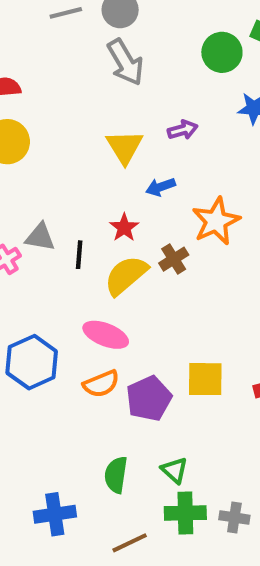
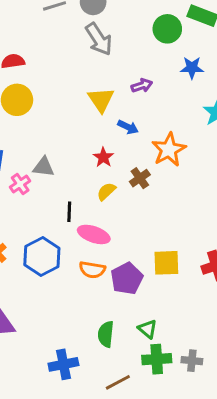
blue arrow: (161, 187) -> (128, 127), turned -132
black line: (79, 255) -> (69, 212), moved
yellow semicircle: (126, 275) -> (106, 191), size x0.6
orange semicircle: (101, 384) -> (92, 270), turned 35

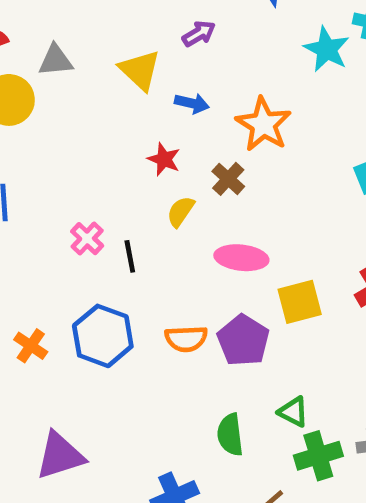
gray triangle: (44, 167) -> (56, 60), moved
pink cross: (20, 184) -> (87, 239), moved
pink ellipse: (94, 234) -> (241, 258), moved

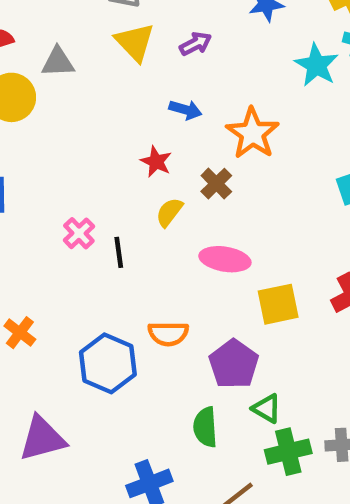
yellow triangle: (140, 70) -> (135, 42), moved
blue hexagon: (103, 336) -> (108, 363), moved
purple pentagon: (243, 340) -> (234, 364), moved

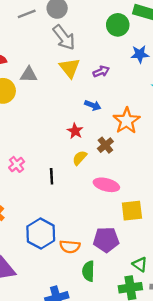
pink cross: (79, 233) -> (17, 164), moved
orange semicircle: (168, 334) -> (70, 247), moved
purple pentagon: (234, 364) -> (106, 240), turned 30
green triangle: (267, 408) -> (140, 264), moved

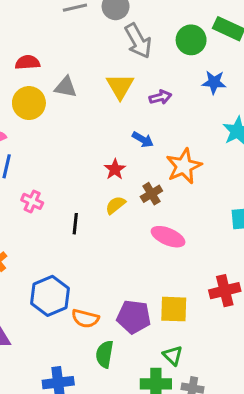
gray arrow: (64, 37) -> (138, 41), moved
pink cross: (17, 164) -> (32, 201), turned -35
pink ellipse: (106, 185) -> (168, 237), moved
yellow square: (132, 211) -> (174, 309), moved

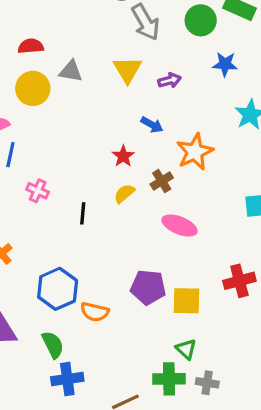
purple pentagon: (134, 317) -> (148, 287), moved
green semicircle: (105, 354) -> (53, 345), moved, turned 144

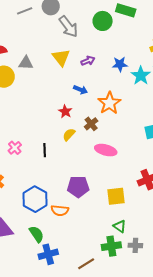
blue star: (225, 64) -> (120, 64), moved
pink cross: (38, 191) -> (15, 148), moved, turned 32
purple pentagon: (148, 287) -> (78, 187), moved

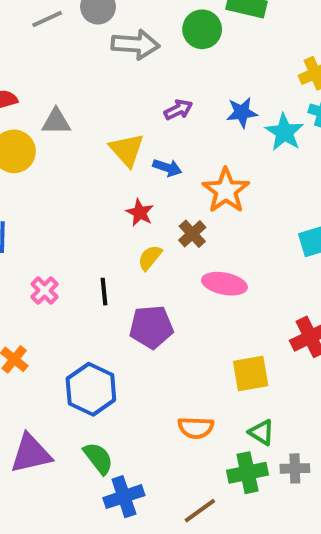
gray arrow: (68, 27) -> (135, 44), turned -45
yellow triangle: (61, 57) -> (127, 150), moved
purple pentagon: (78, 187) -> (151, 327), moved
orange semicircle: (60, 210) -> (196, 428), moved

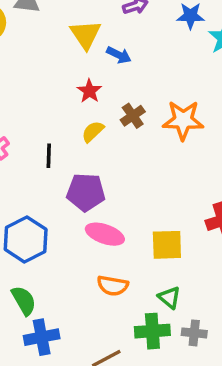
orange star: (226, 191) -> (183, 120), moved, turned 30
pink ellipse: (224, 284) -> (105, 234), moved

